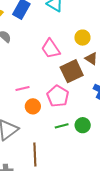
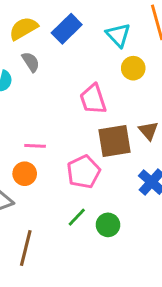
yellow circle: (82, 38) -> (133, 68), moved
orange circle: (33, 106) -> (25, 174), moved
green line: (62, 126) -> (77, 217), turned -48

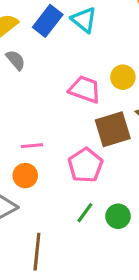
cyan triangle: (118, 35) -> (84, 20), moved
yellow circle: (133, 68) -> (123, 77), moved
pink trapezoid: (93, 99) -> (85, 89), turned 136

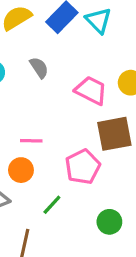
gray semicircle: (16, 60) -> (39, 68), moved
green line: (85, 213) -> (52, 205), moved

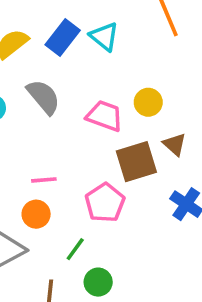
gray semicircle: (39, 68) -> (44, 97), size x1.5
green circle: (109, 222) -> (98, 282), moved

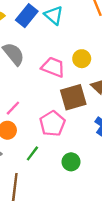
pink line: (44, 180) -> (13, 108), turned -42
green circle: (98, 282) -> (71, 162), moved

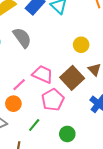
pink trapezoid: (53, 67) -> (43, 74), moved
brown square: (73, 97) -> (72, 78), turned -30

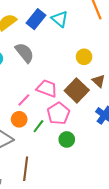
green line: (34, 125) -> (38, 126), moved
green circle: (67, 134) -> (67, 139), moved

